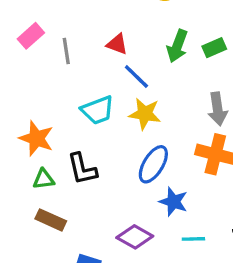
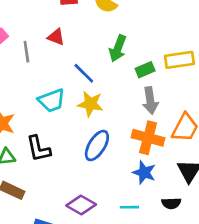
red triangle: (117, 44) -> (56, 37), moved
green rectangle: (214, 48) -> (145, 70), moved
blue star: (173, 202) -> (144, 172), moved

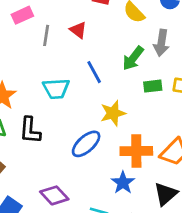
gray arrow: (150, 101) -> (161, 43), moved
yellow star: (90, 104) -> (113, 113), moved, turned 30
orange cross: (148, 138) -> (136, 151), turned -32

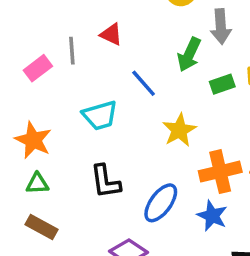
pink rectangle: (22, 15) -> (38, 68), moved
black L-shape: (30, 130) -> (105, 181), moved
blue ellipse: (86, 144) -> (161, 203), moved

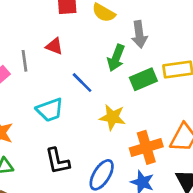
green rectangle: (222, 84) -> (143, 79), size x1.4
yellow star: (179, 130) -> (112, 117), turned -30

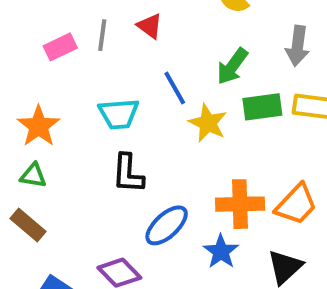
gray arrow: (139, 34) -> (298, 46), moved
yellow star: (112, 117) -> (208, 123), moved
black L-shape: (57, 161) -> (128, 173), moved

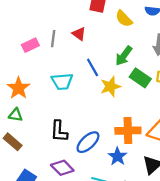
green rectangle: (262, 107) -> (140, 78), turned 42
yellow star: (208, 123) -> (110, 87), turned 30
black L-shape: (128, 173) -> (59, 131), moved

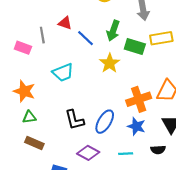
pink rectangle: (30, 45) -> (23, 48), turned 63
blue line: (93, 67) -> (85, 38), moved

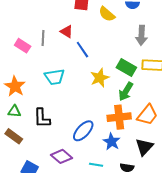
green arrow: (113, 31) -> (126, 91), moved
black L-shape: (75, 120) -> (42, 118), moved

